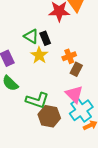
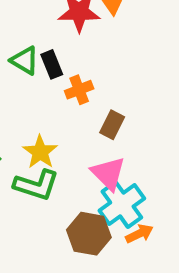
yellow star: (39, 55) -> (40, 152), moved
orange cross: (69, 56) -> (79, 90), moved
brown hexagon: (49, 116) -> (89, 234), moved

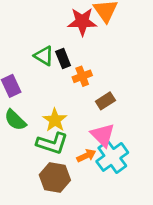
brown rectangle: (112, 125) -> (105, 101), turned 30
brown hexagon: (89, 234) -> (55, 177), moved
orange arrow: (139, 234) -> (86, 156), moved

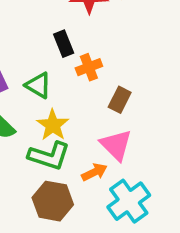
green triangle: (44, 56) -> (38, 85), moved
brown rectangle: (105, 101) -> (120, 100), turned -30
cyan cross: (112, 157) -> (129, 201), moved

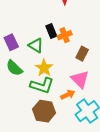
black rectangle: (64, 44) -> (51, 31), moved

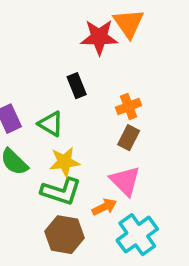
black rectangle: (51, 31) -> (77, 86), moved
orange cross: (65, 35) -> (129, 106), moved
yellow star: (44, 68) -> (64, 162), turned 30

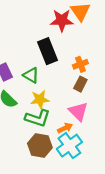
black rectangle: (77, 86) -> (47, 51), size x1.6
cyan cross: (137, 235) -> (69, 146), moved

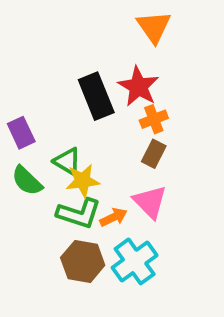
red star: (62, 20) -> (138, 87), moved, turned 30
green triangle: (31, 75) -> (67, 161), moved
orange arrow: (65, 128) -> (113, 217), moved

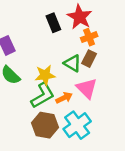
black rectangle: (96, 96) -> (53, 23), size x0.7
green triangle: (67, 161) -> (72, 63), moved
green L-shape: (79, 213) -> (43, 95), turned -48

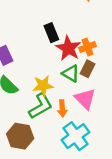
red star: (80, 17) -> (68, 48), moved
orange arrow: (64, 98) -> (62, 108), turned 112
brown hexagon: (45, 125) -> (20, 136), moved

